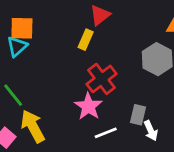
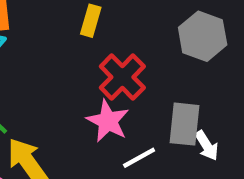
gray rectangle: (138, 115) -> (184, 124), size x1.4

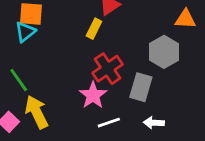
gray rectangle: (184, 124) -> (141, 87), moved
white arrow: (207, 146) -> (154, 123), turned 114

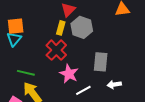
gray hexagon: (164, 52) -> (82, 27), moved
red cross: (108, 69) -> (56, 50), moved
green line: (19, 80) -> (26, 73), moved, turned -30

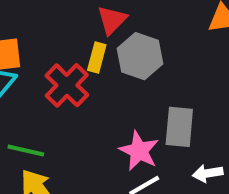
red cross: (56, 50) -> (67, 85), moved
pink star: (69, 74) -> (139, 151), moved

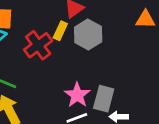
gray rectangle: (179, 127) -> (104, 99), moved

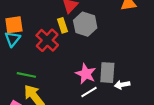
yellow rectangle: (60, 31) -> (63, 25), turned -32

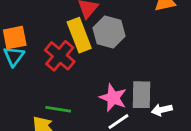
yellow rectangle: (63, 25) -> (79, 35), size x1.6
green line: (26, 75) -> (58, 109), moved

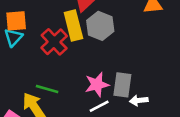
pink star: (113, 98) -> (97, 85), turned 30

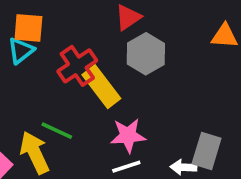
yellow rectangle: (73, 26) -> (101, 87), moved, turned -32
gray rectangle: (122, 85) -> (207, 151), moved

